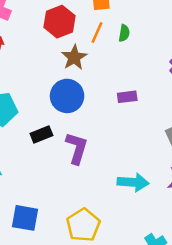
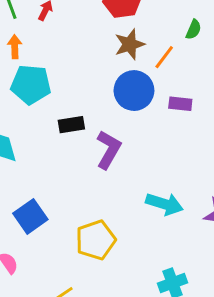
orange line: (97, 33) -> (164, 57), moved
blue circle: (67, 96) -> (134, 91), moved
blue square: (25, 218) -> (30, 216), turned 32

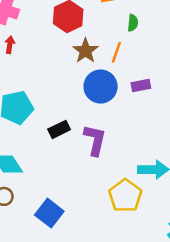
yellow pentagon: (96, 240) -> (125, 196), moved

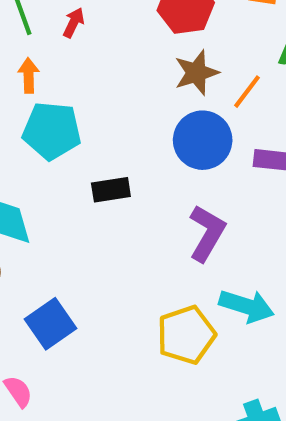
purple L-shape: (95, 140) -> (207, 233), moved

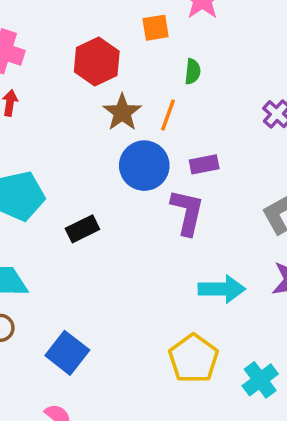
purple L-shape: (207, 233) -> (187, 212), moved
yellow pentagon: (186, 335) -> (194, 358), moved

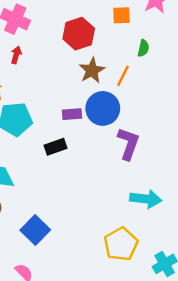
purple rectangle: (204, 164) -> (72, 114), moved

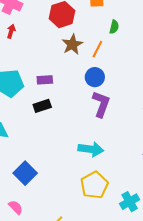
blue circle: (103, 108) -> (95, 77), moved, size x0.7
purple rectangle: (72, 114) -> (45, 80), moved
cyan arrow: (146, 199) -> (91, 149), moved

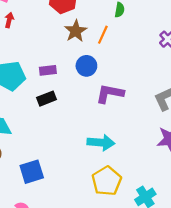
blue circle: (95, 77) -> (86, 66), moved
purple L-shape: (101, 104) -> (110, 93), turned -96
blue square: (25, 173) -> (32, 172), turned 30

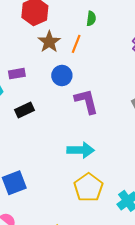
purple rectangle: (48, 70) -> (17, 74), moved
purple L-shape: (110, 93) -> (86, 101), turned 68

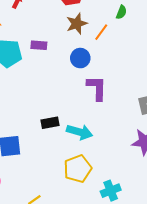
black rectangle: (24, 110) -> (50, 123), moved

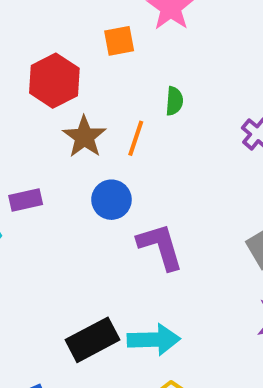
green semicircle: (121, 12) -> (174, 101), moved
black rectangle: (50, 123) -> (93, 340), size x1.4

